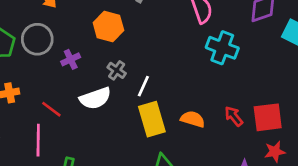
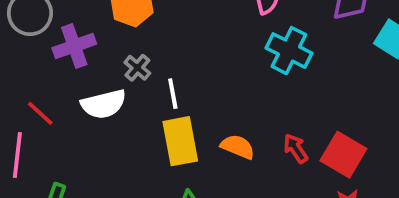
purple cross: (71, 59) -> (74, 46), size x1.5
white line: (143, 86) -> (173, 94), turned -40
red square: (268, 117) -> (343, 155), turned 32

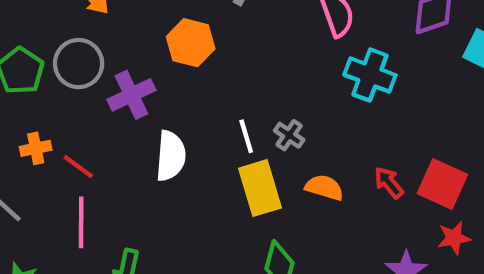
gray cross: (137, 68) -> (289, 135), moved
white semicircle: (104, 104) -> (171, 156), turned -66
red line: (40, 113) -> (78, 166), moved

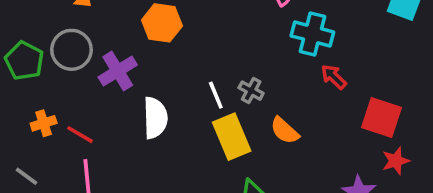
red arrow: (389, 183) -> (334, 77), moved
orange semicircle: (324, 188) -> (285, 131), turned -148

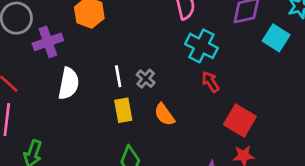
yellow rectangle: (232, 137) -> (123, 110), size x0.7

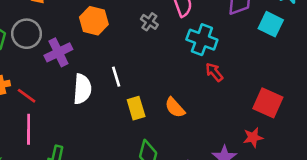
white line: (118, 76) -> (116, 77), moved
gray cross: (146, 79) -> (149, 22), moved
red square: (240, 121) -> (268, 103), moved

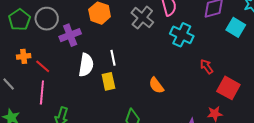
gray cross: (149, 22) -> (142, 18), size x1.6
red arrow: (214, 72) -> (207, 67), moved
yellow rectangle: (136, 108) -> (108, 81), moved

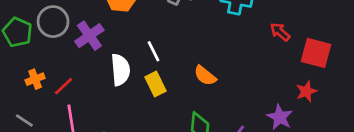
red line: (43, 66) -> (64, 86), turned -70
orange semicircle: (156, 85) -> (205, 76), moved

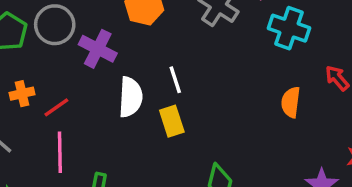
purple cross: (89, 36) -> (98, 49), turned -36
orange semicircle: (205, 76) -> (291, 102), moved, turned 50

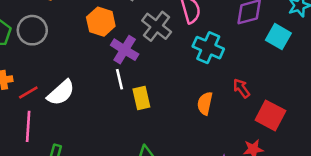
purple cross: (98, 49) -> (125, 50), moved
white semicircle: (130, 97) -> (61, 93), moved, turned 40
yellow rectangle: (172, 121) -> (141, 98), moved

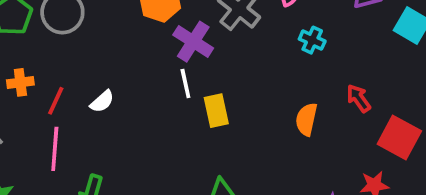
cyan cross: (208, 48) -> (312, 40), size x0.6
red line: (28, 92) -> (56, 101), turned -36
white semicircle: (61, 93) -> (102, 101), size x0.6

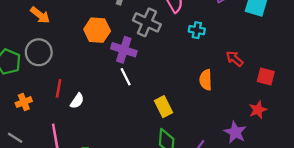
red line: (56, 101) -> (59, 88), moved
yellow rectangle: (216, 111) -> (164, 107), moved
red square: (399, 138) -> (266, 76), size x0.7

